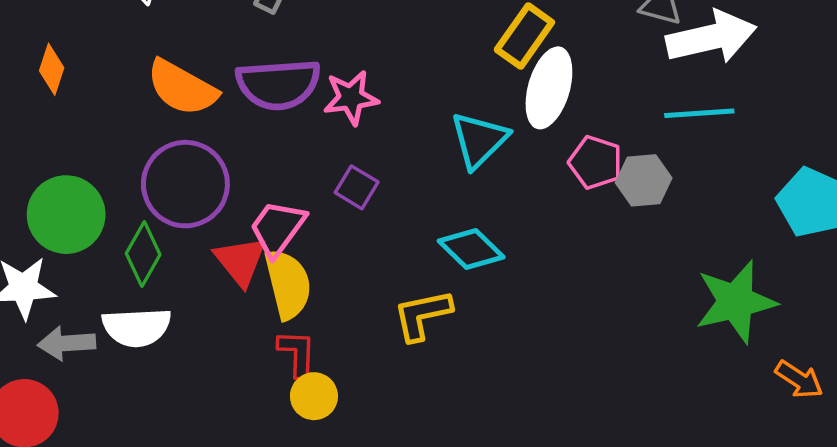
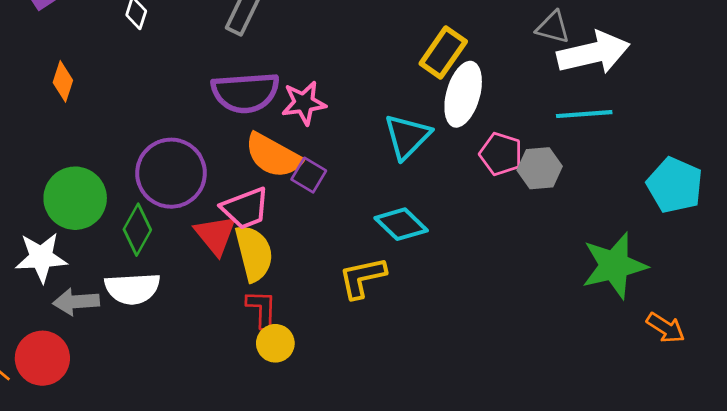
orange semicircle: (182, 88) -> (273, 156), moved
pink trapezoid: (278, 228) -> (245, 208), turned -147

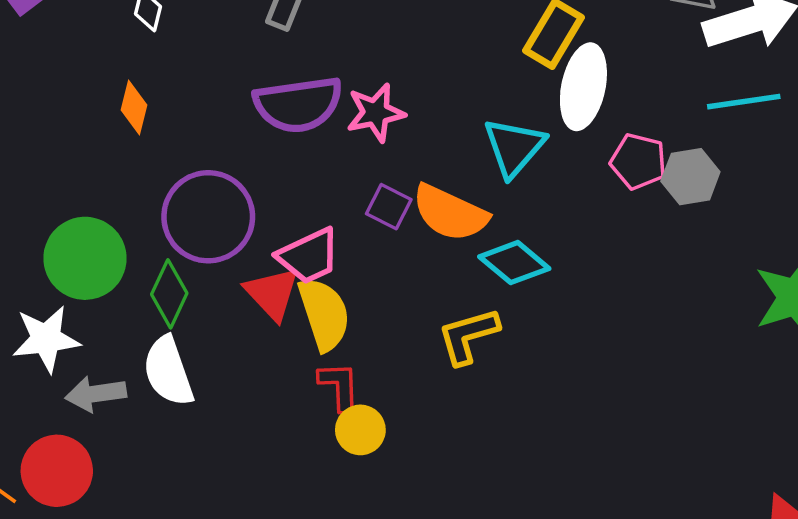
orange diamond: (63, 81) -> (134, 107), moved
orange semicircle: (273, 156) -> (450, 213), moved
white semicircle: (132, 289) -> (168, 371), turned 78

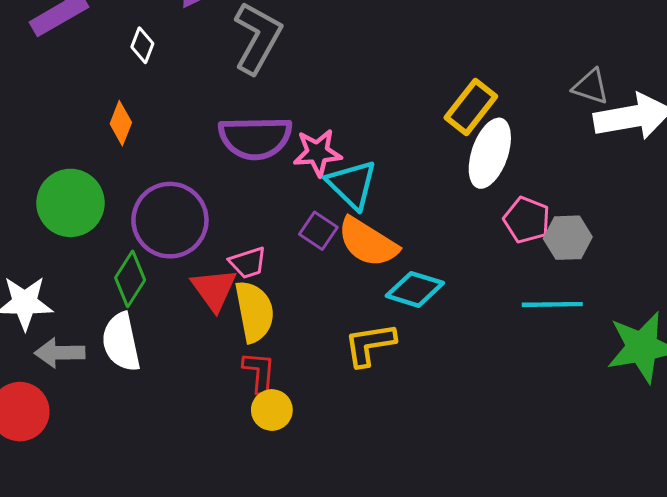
cyan line: (744, 102) -> (552, 304), moved
cyan triangle: (514, 147) -> (352, 185), moved, turned -34
pink trapezoid: (309, 256) -> (248, 263), size x0.7
green circle: (85, 258) -> (70, 203), moved
cyan diamond: (514, 263) -> (415, 289), turned -30

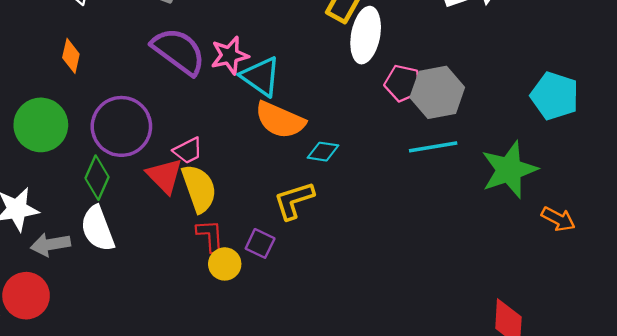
purple semicircle: (255, 138) -> (179, 51), turned -134
purple square: (318, 231) -> (260, 243), moved
gray hexagon: (568, 238) -> (437, 92), size x1.4
cyan diamond: (415, 289) -> (323, 152), size x0.7

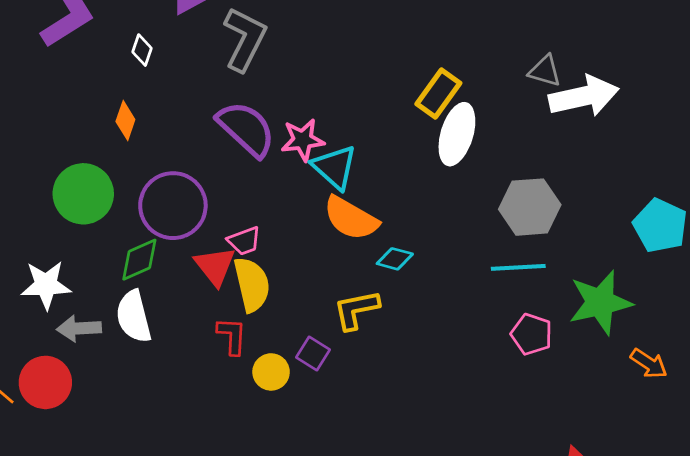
pink pentagon: (403, 83) -> (532, 334), moved
green diamond: (97, 178) -> (139, 260), turned 36
red L-shape: (210, 236) -> (232, 336), moved

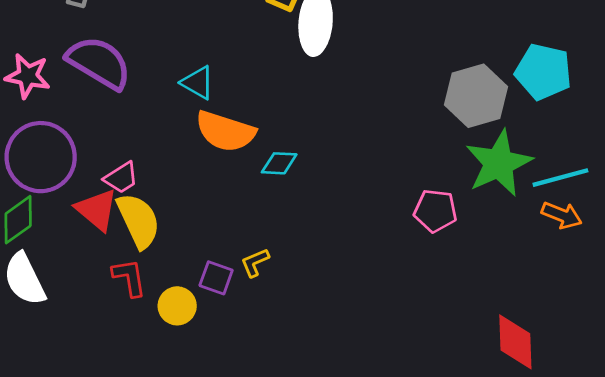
pink star: (303, 140) -> (28, 76), moved, turned 30
cyan triangle: (335, 167) -> (198, 83), size x0.7
gray hexagon: (530, 207) -> (476, 96), moved
cyan line: (518, 267) -> (560, 178), moved
yellow L-shape: (356, 310) -> (255, 262), moved, size x0.6

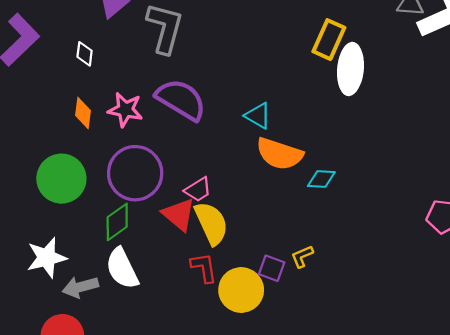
yellow circle: (177, 306) -> (241, 290), size x1.5

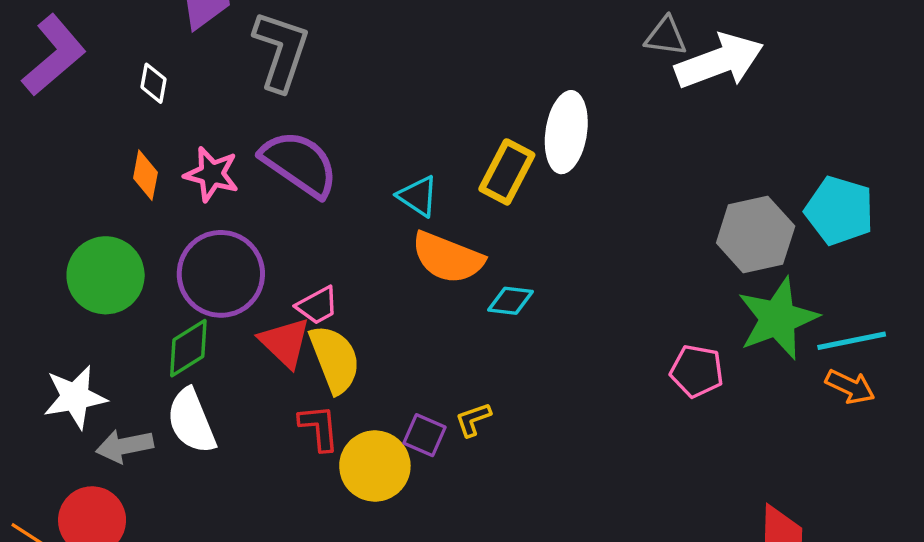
yellow rectangle: (329, 40) -> (507, 172), moved

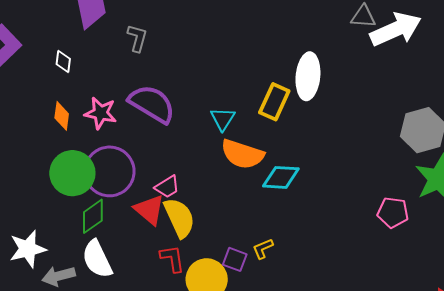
gray L-shape: (281, 51) -> (137, 38), size x0.6
cyan triangle: (418, 196) -> (223, 119), turned 32
green circle: (106, 275) -> (72, 173), moved
cyan diamond: (511, 301) -> (281, 177), size x1.4

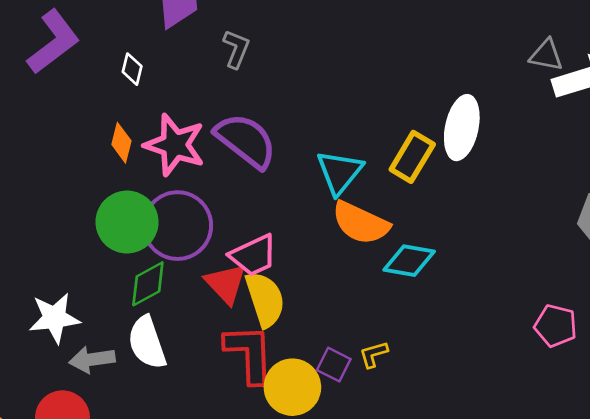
pink star: (101, 113) -> (175, 145), size x1.4
cyan triangle: (223, 119) -> (340, 172), size x1.4
pink trapezoid: (167, 187) -> (254, 255), size x1.4
red L-shape: (172, 259) -> (249, 354), size x1.6

